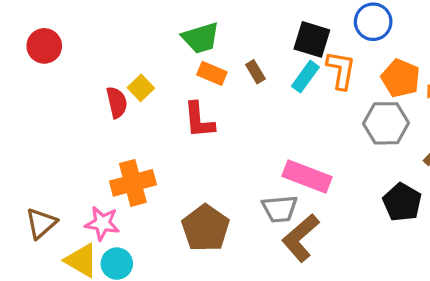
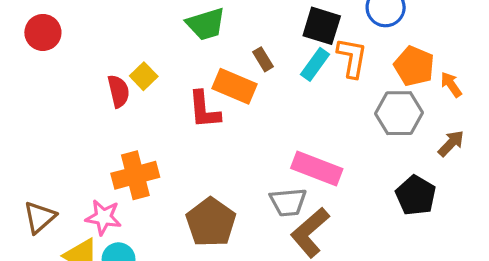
orange rectangle: (212, 73) -> (234, 86), moved, size x1.4

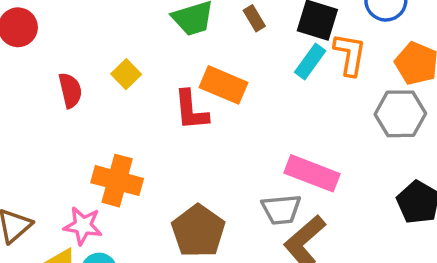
brown rectangle: (263, 59) -> (254, 18), moved
red semicircle: (119, 91) -> (70, 90), moved
orange cross: (135, 175) -> (117, 181), turned 30

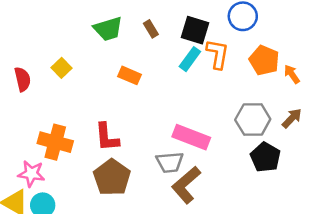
orange rectangle: (224, 85) -> (130, 75), size x0.7
red L-shape: (191, 110) -> (107, 137), moved
gray hexagon: (400, 114) -> (253, 119), moved

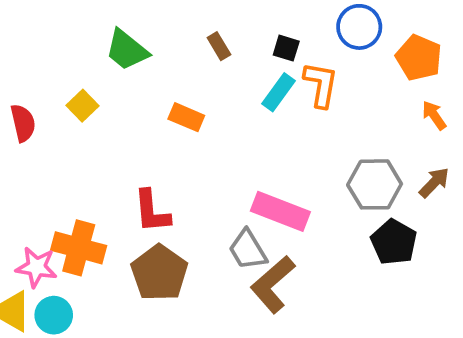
green trapezoid: (108, 29) -> (127, 50), moved, turned 56
black square: (195, 30) -> (286, 48), size x0.6
orange pentagon: (264, 60) -> (419, 58), moved
orange cross: (55, 142) -> (79, 248), moved
gray trapezoid: (170, 162) -> (248, 250), turned 64

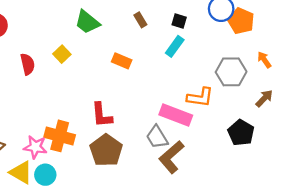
orange pentagon: (419, 58) -> (241, 21), moved
orange L-shape: (321, 85) -> (200, 97), moved, turned 88
gray hexagon: (375, 184) -> (231, 72), moved

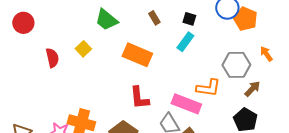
orange rectangle: (122, 61) -> (137, 55), size x1.6
brown arrow: (264, 98) -> (252, 89), moved
red L-shape: (102, 115) -> (139, 98), moved

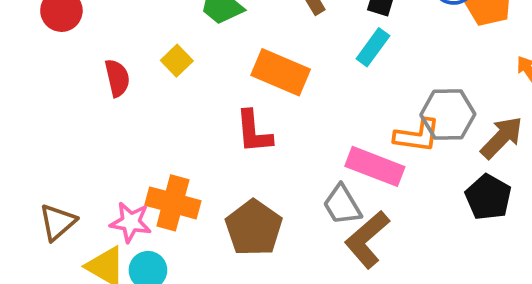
gray hexagon: (236, 65) -> (448, 114), moved
brown arrow: (252, 89) -> (502, 138), size x1.4
red L-shape: (139, 98) -> (254, 132), moved

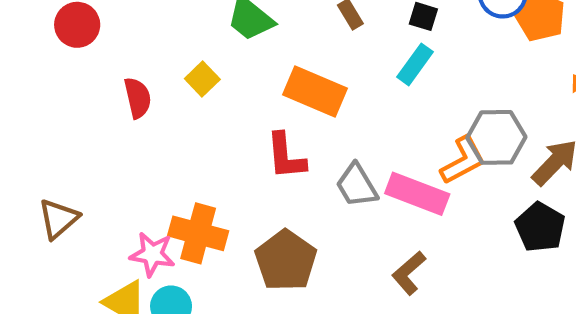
orange L-shape: (417, 136) -> (463, 160), turned -36
gray trapezoid: (342, 205) -> (357, 185), moved
brown triangle: (58, 222) -> (58, 219), moved
brown L-shape: (367, 239) -> (409, 273), size x0.7

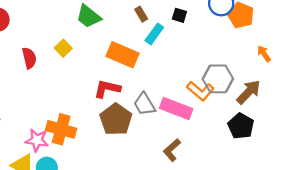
cyan rectangle: (415, 64) -> (154, 34), moved
red L-shape: (286, 156) -> (107, 89), turned 108
orange L-shape: (463, 160) -> (200, 91), turned 68
brown pentagon: (286, 260) -> (116, 119), moved

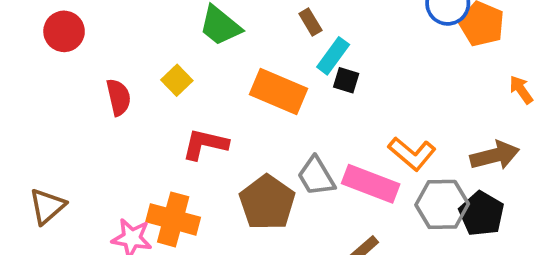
black square: (179, 15) -> (346, 80), moved
gray hexagon: (218, 79) -> (442, 204), moved
red L-shape: (107, 89) -> (205, 144), moved
brown arrow: (249, 92) -> (495, 156), turned 32

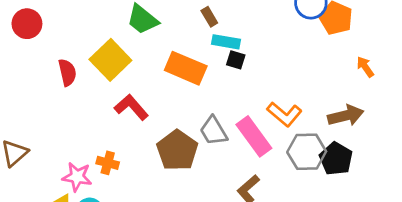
cyan rectangle: (333, 56) -> (226, 42), turned 64
yellow square: (177, 80) -> (110, 60), size x1.8
red L-shape: (205, 144) -> (131, 107), turned 36
pink rectangle: (371, 184) -> (254, 136), turned 33
orange cross: (173, 219) -> (108, 163), size x0.6

